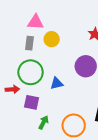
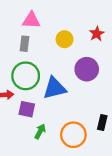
yellow circle: (52, 39) -> (65, 39), moved
blue triangle: (57, 83) -> (55, 88), size x1.6

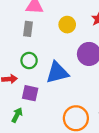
green circle: (26, 76) -> (29, 61), size x0.6
green arrow: (40, 131) -> (17, 115), moved

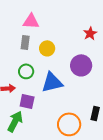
yellow circle: (67, 25) -> (47, 48), moved
green arrow: (17, 115) -> (15, 121), size x1.5

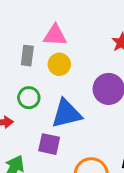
pink triangle: (31, 21) -> (55, 35), moved
purple square: (27, 101) -> (49, 144), moved

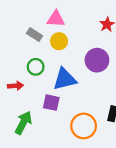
gray rectangle: (27, 56) -> (35, 35), turned -64

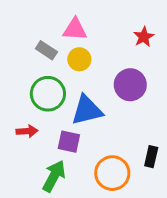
green circle: (36, 67) -> (48, 94), size x1.5
red arrow: (16, 86) -> (27, 131), moved
green arrow: (23, 123) -> (54, 176), moved

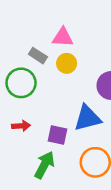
green circle: (48, 94) -> (21, 83), moved
blue triangle: (87, 110) -> (87, 118), moved

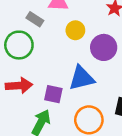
yellow circle: (67, 63) -> (75, 30), moved
red arrow: (21, 126) -> (19, 86), size x1.5

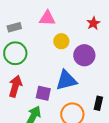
gray rectangle: (35, 19) -> (14, 27), moved, turned -48
red arrow: (19, 86) -> (15, 86), turned -70

